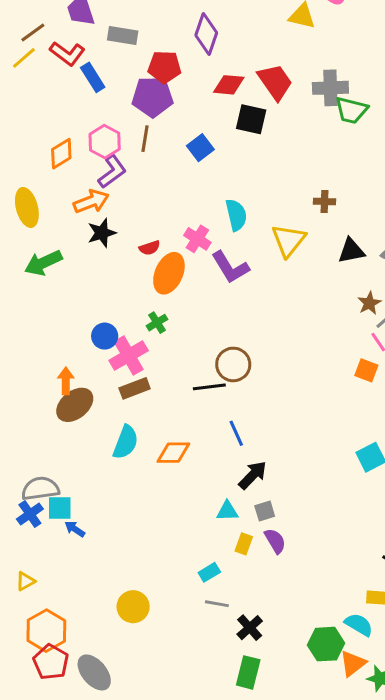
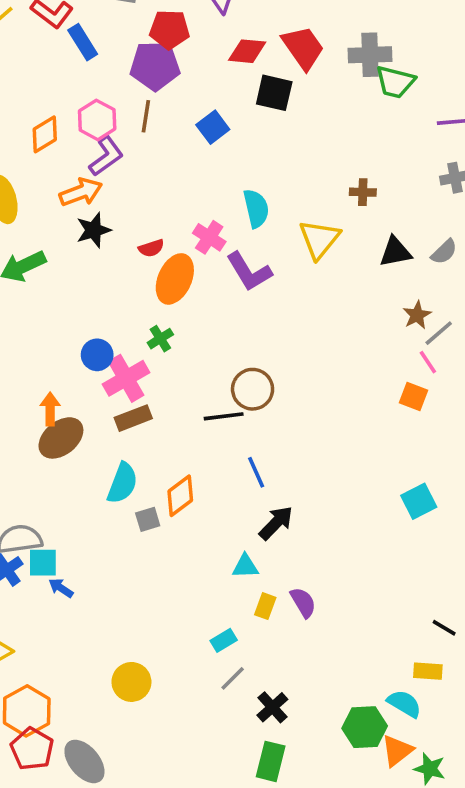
orange diamond: (173, 453) -> (180, 496), turned -36
gray square: (265, 511) -> (148, 519), moved
gray line: (217, 604) -> (233, 678), turned -55

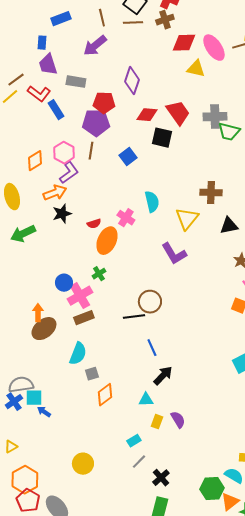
brown cross: (363, 192) -> (211, 193), size x1.5
purple L-shape: (249, 272) -> (174, 254), moved
orange diamond: (180, 496) -> (105, 395), moved

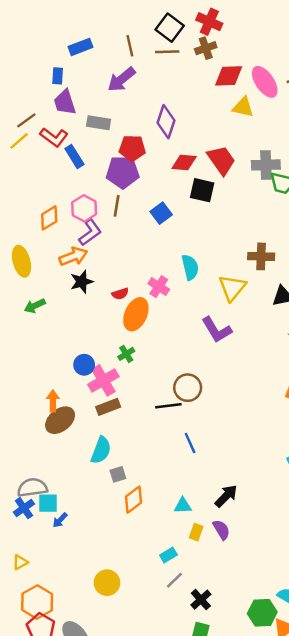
green arrow: (23, 234) -> (35, 306), size x0.7
black arrow: (163, 376) -> (226, 496), moved
blue arrow: (44, 412) -> (60, 520), turned -80

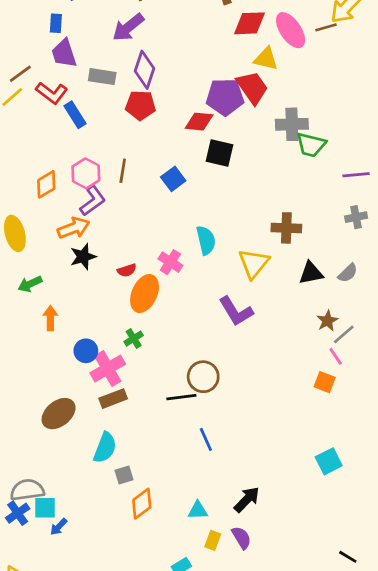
purple diamond: (166, 122) -> (145, 70), moved
red trapezoid: (221, 160) -> (252, 87), moved
purple pentagon: (123, 172) -> (225, 97), moved
orange arrow: (53, 401) -> (50, 318), moved

